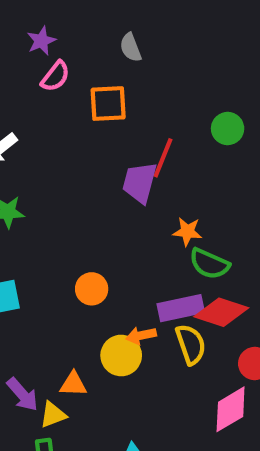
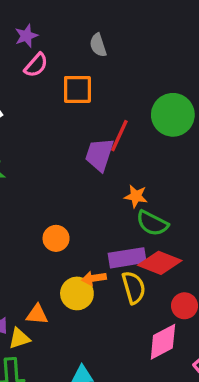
green circle: (228, 129) -> (173, 115), size x1.6

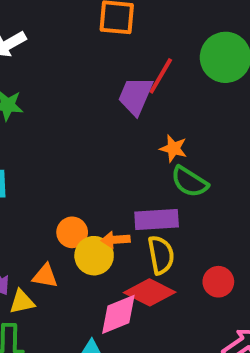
orange circle: (56, 238) -> (72, 232), moved
red diamond: (160, 263) -> (150, 292), moved
pink diamond: (163, 342) -> (118, 314), moved

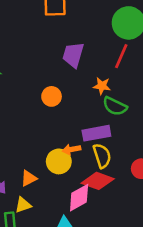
red line: (161, 76) -> (121, 56), moved
orange circle: (72, 232) -> (52, 96), moved
orange triangle: (45, 276) -> (29, 178), turned -30
yellow triangle: (22, 302) -> (23, 205), moved

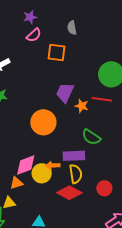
red line: (121, 56) -> (102, 99), turned 66
orange star: (102, 86) -> (82, 106), moved
orange circle: (52, 96) -> (43, 122), size x1.6
pink diamond: (79, 198) -> (26, 165), moved

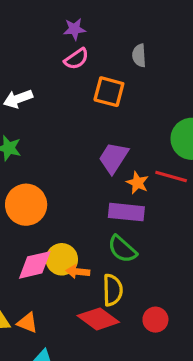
orange circle: (43, 122) -> (26, 205), moved
green semicircle: (91, 137) -> (122, 249), moved
purple rectangle: (74, 156) -> (126, 212), moved
yellow circle: (42, 173) -> (62, 259), moved
orange triangle: (16, 183) -> (27, 323), moved, turned 32

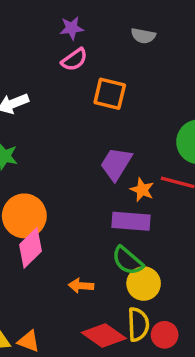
gray semicircle: (139, 55) -> (143, 36), moved, turned -75
yellow circle: (62, 259) -> (144, 284), moved
pink diamond: (35, 265) -> (30, 248), moved, turned -30
yellow semicircle: (113, 290) -> (138, 324), moved

